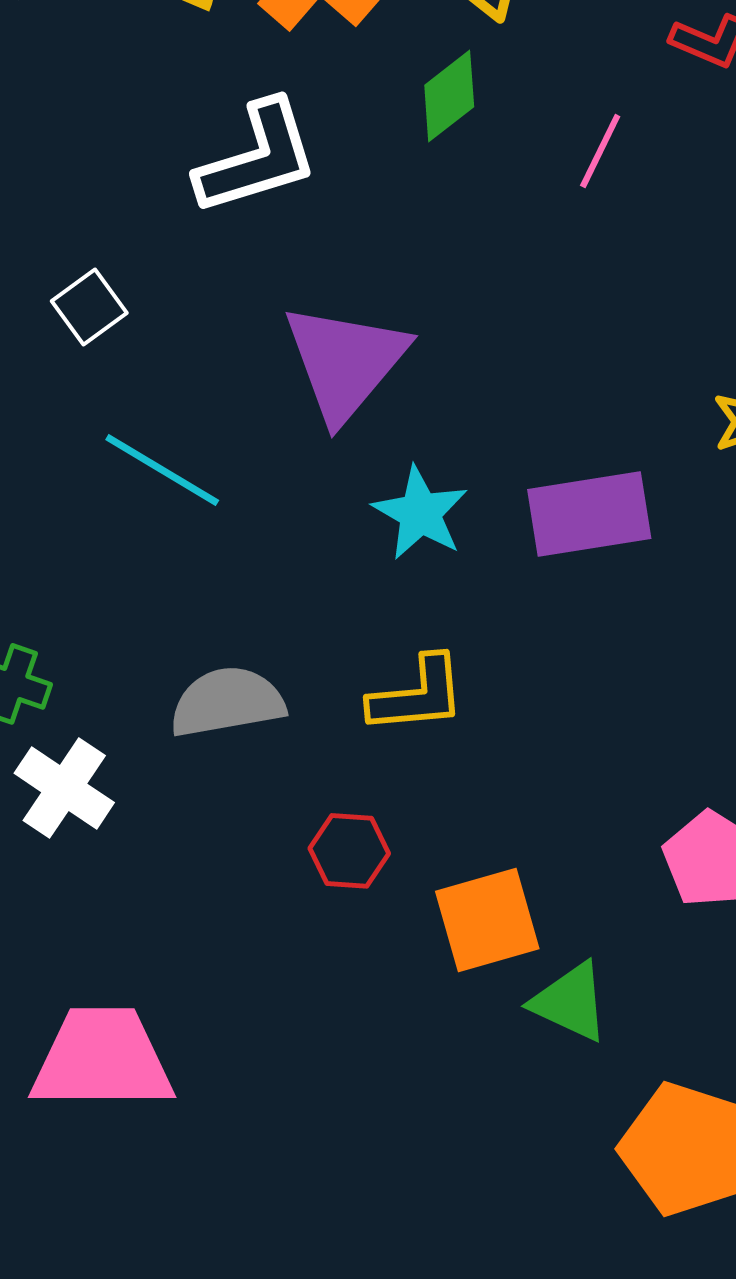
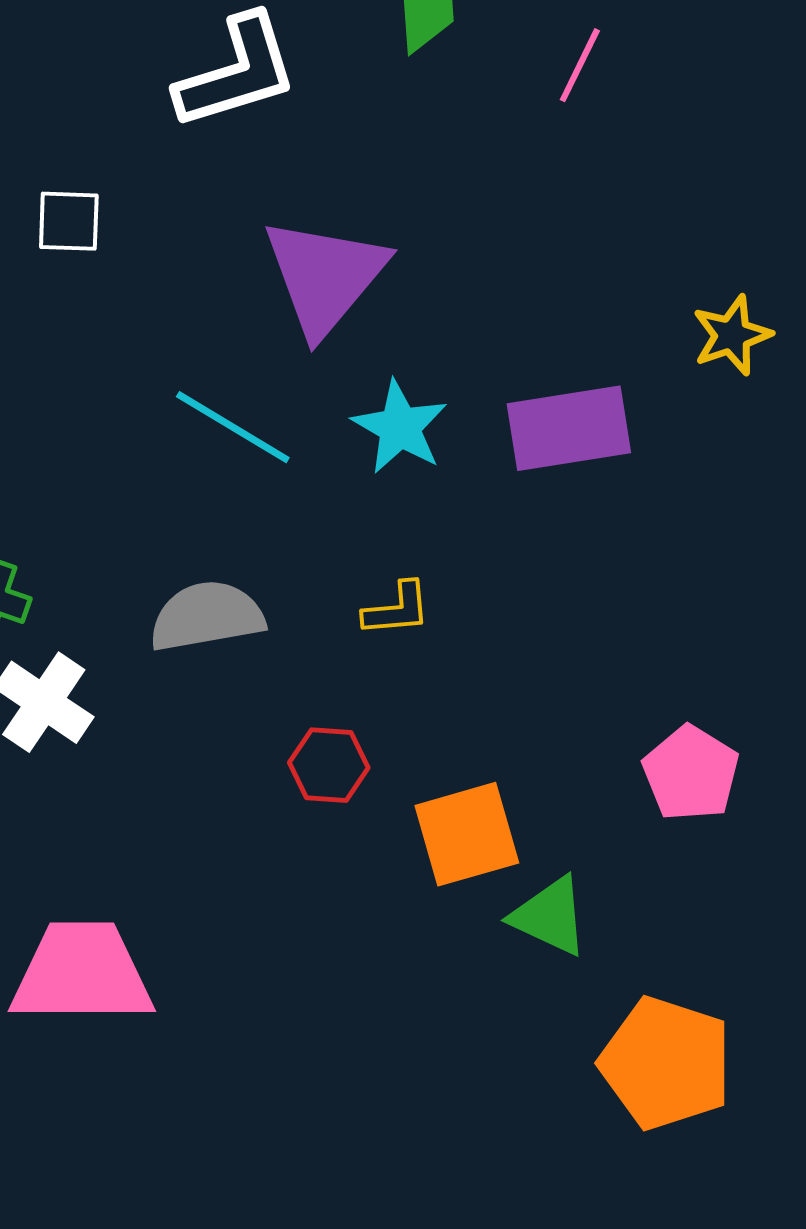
white square: (89, 307) -> (69, 221), turned 38
cyan line: (162, 470) -> (233, 427), moved
yellow L-shape: (417, 695) -> (397, 609), size x0.7

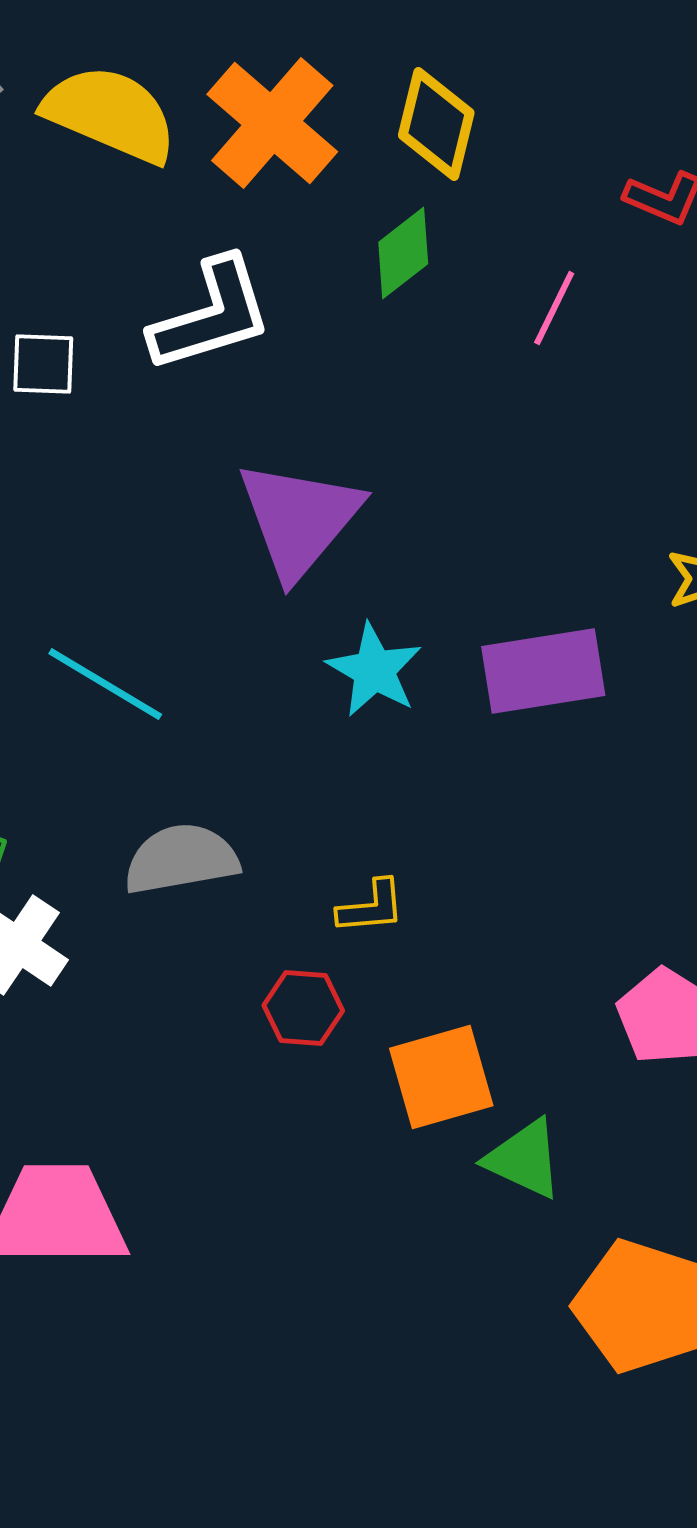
white square: (69, 221) -> (43, 364), moved
cyan line: (233, 427) -> (105, 684), moved
yellow L-shape: (397, 609) -> (371, 907), moved

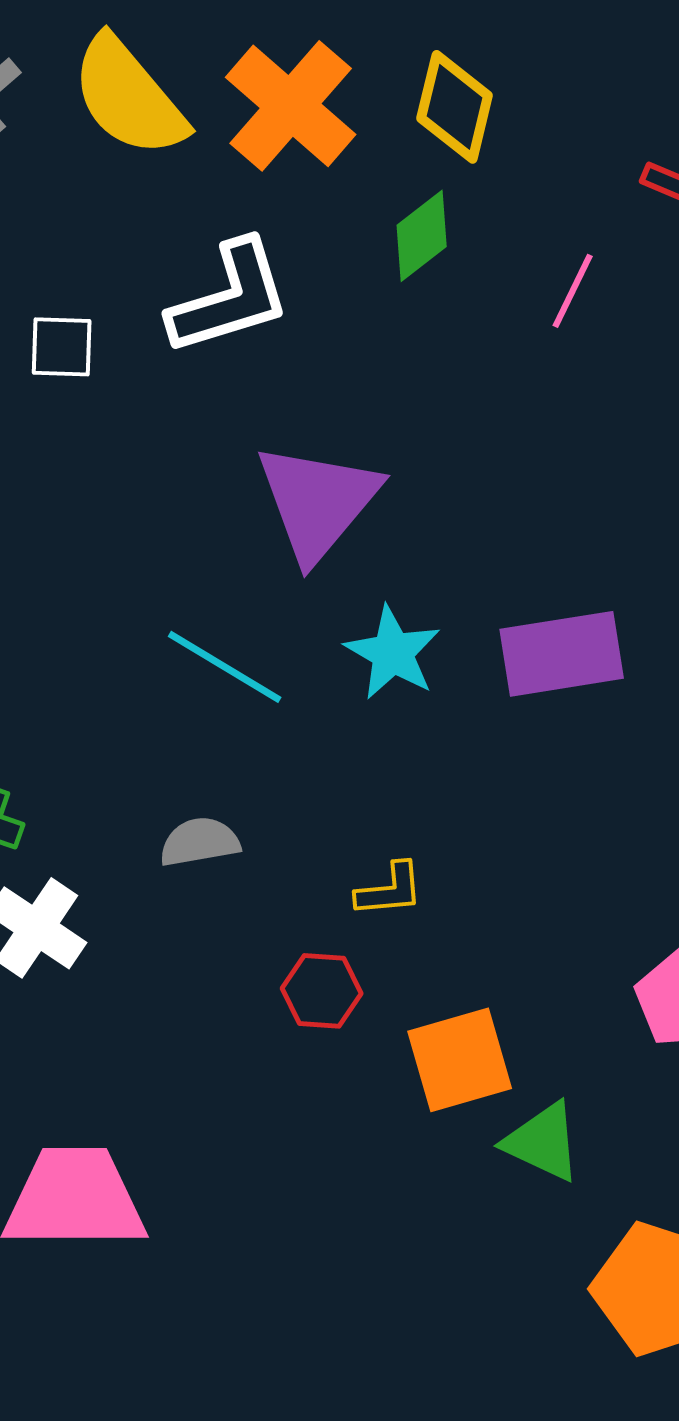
yellow semicircle: (110, 114) -> (129, 97), turned -153
cyan line: (105, 684) -> (225, 667), moved
gray semicircle: (181, 859) -> (200, 842), size x0.7

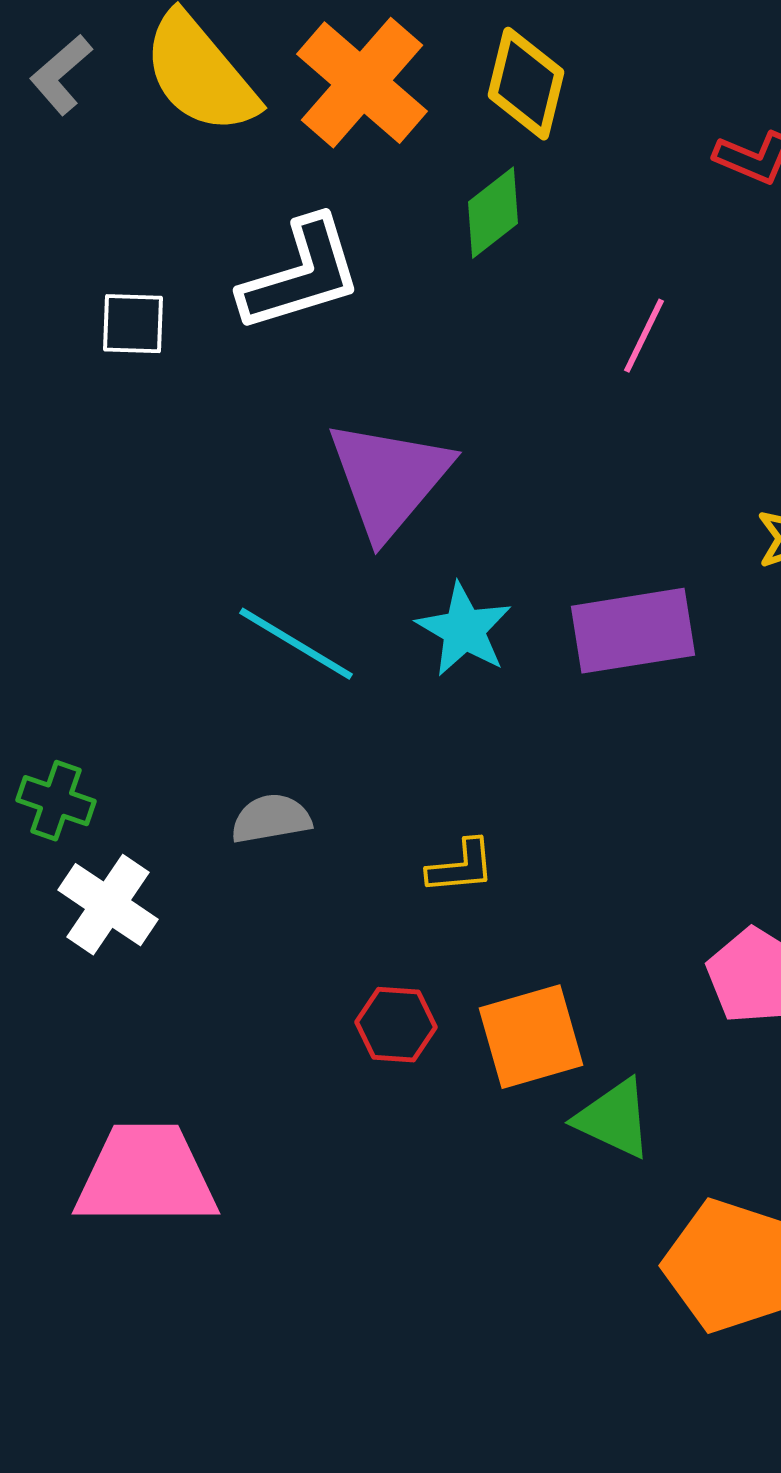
pink line: (573, 291) -> (644, 336), moved
red hexagon: (322, 991) -> (396, 1025), moved

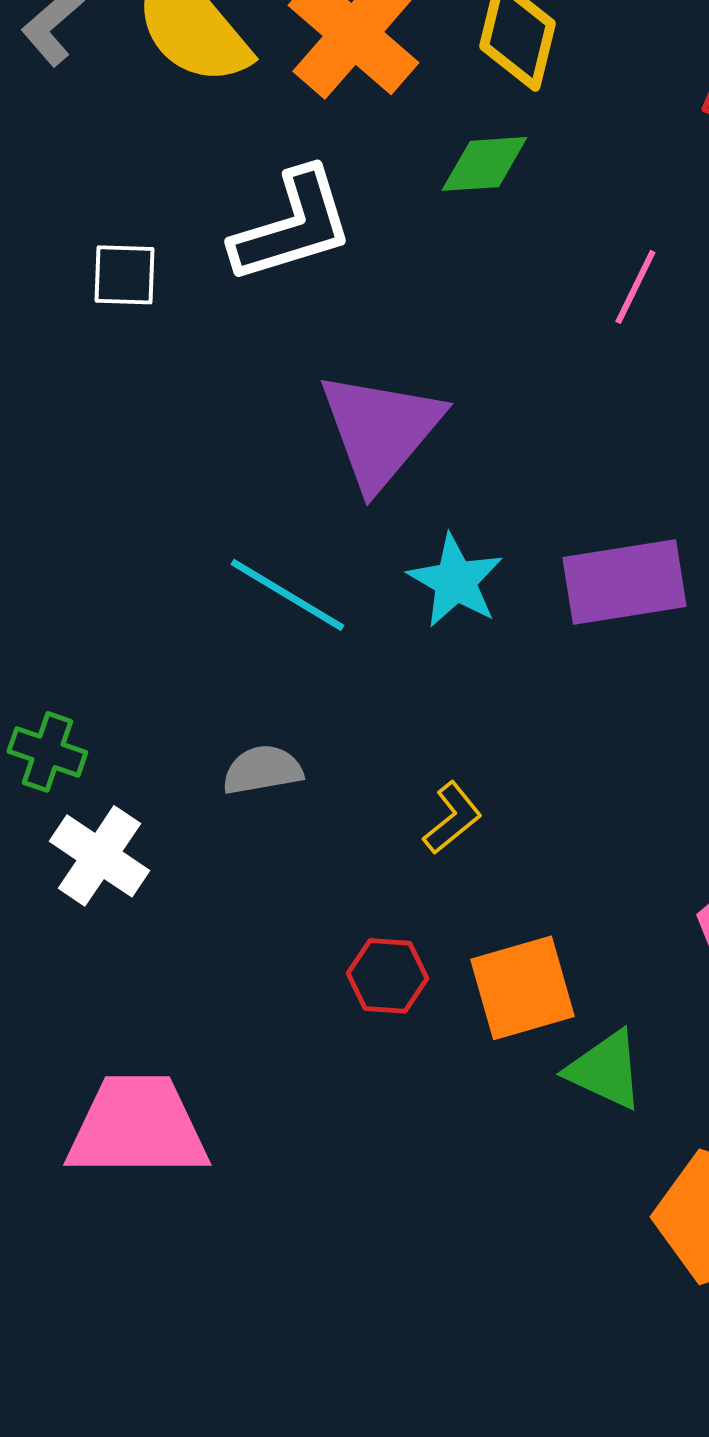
green diamond: (493, 213) -> (484, 164), turned 34
yellow L-shape: (461, 867) -> (452, 818), turned -34

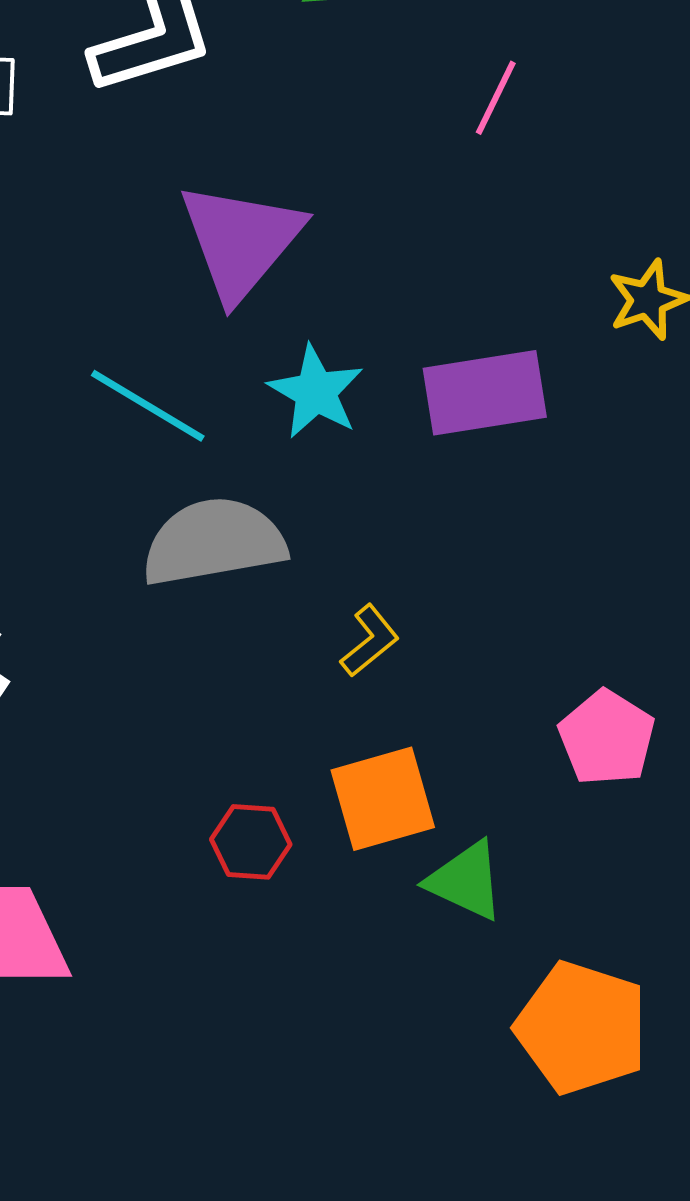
gray semicircle: (262, 770) -> (214, 542), moved, size x1.8
yellow L-shape: (452, 818) -> (370, 641), moved
red hexagon: (387, 976) -> (251, 842), moved

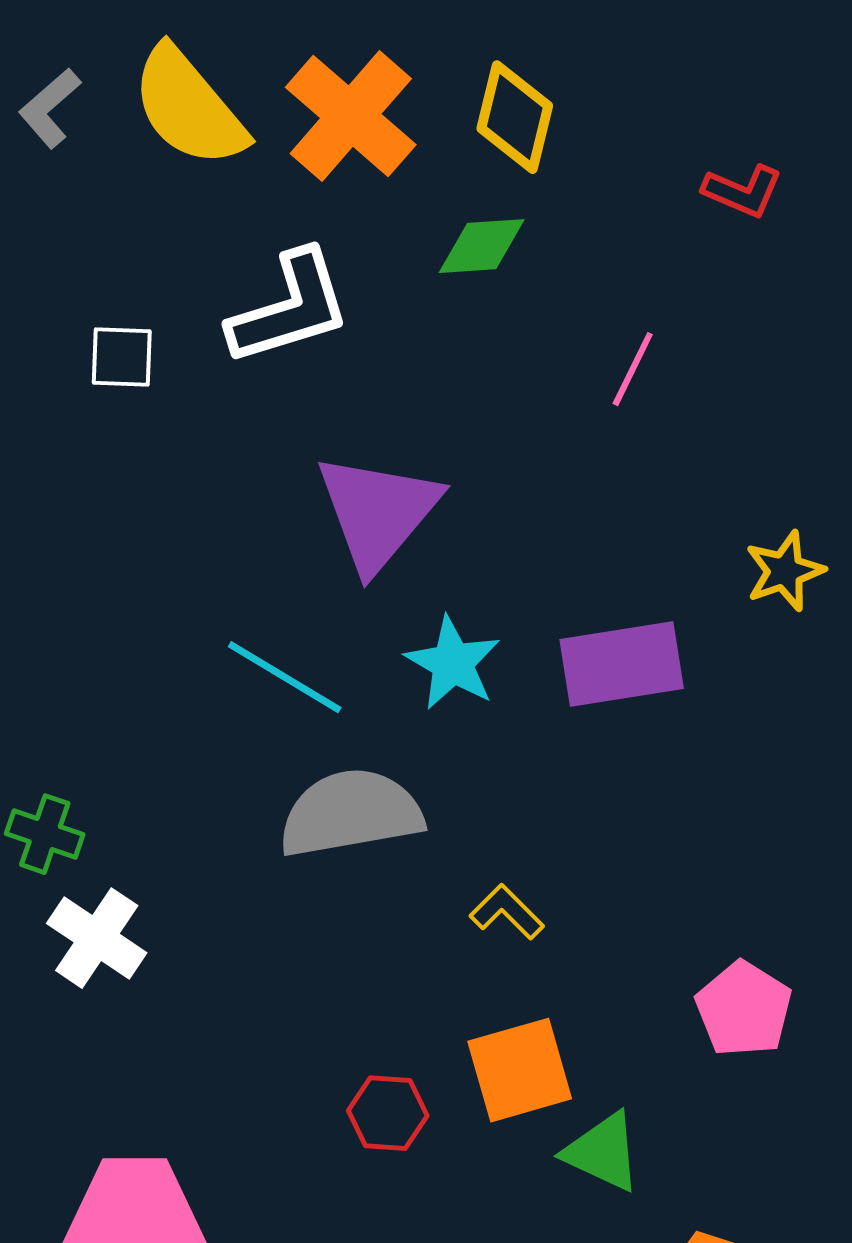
yellow L-shape: (370, 641) -> (507, 912), turned -96

